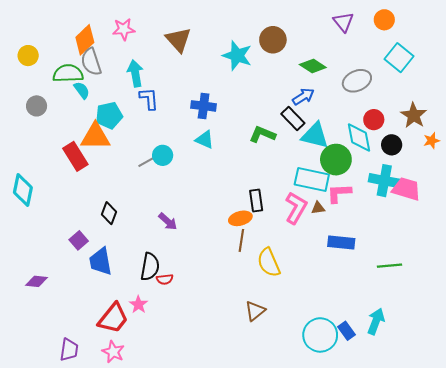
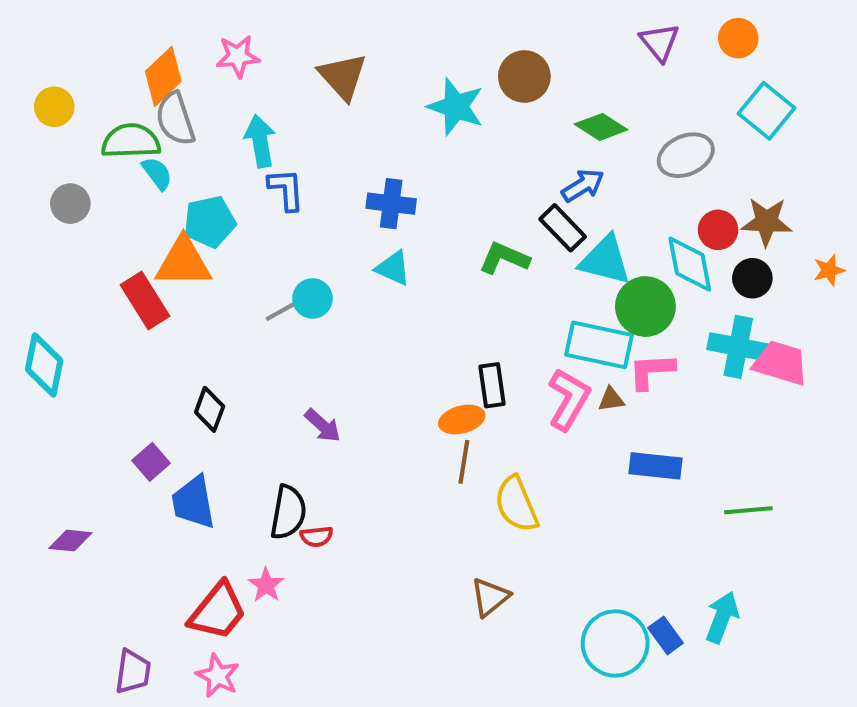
brown star: (414, 115) -> (766, 222), moved, turned -30

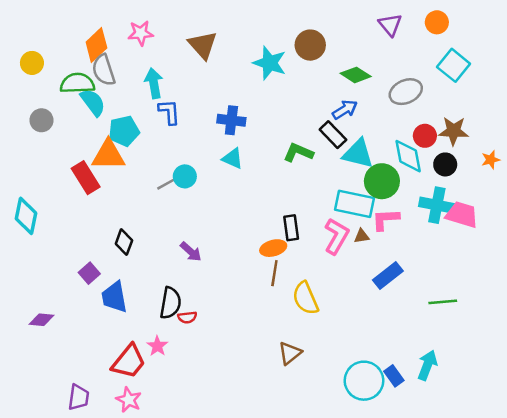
cyan semicircle: (157, 173) -> (93, 102), size x1.4
blue rectangle: (656, 466) -> (388, 276), turned -44

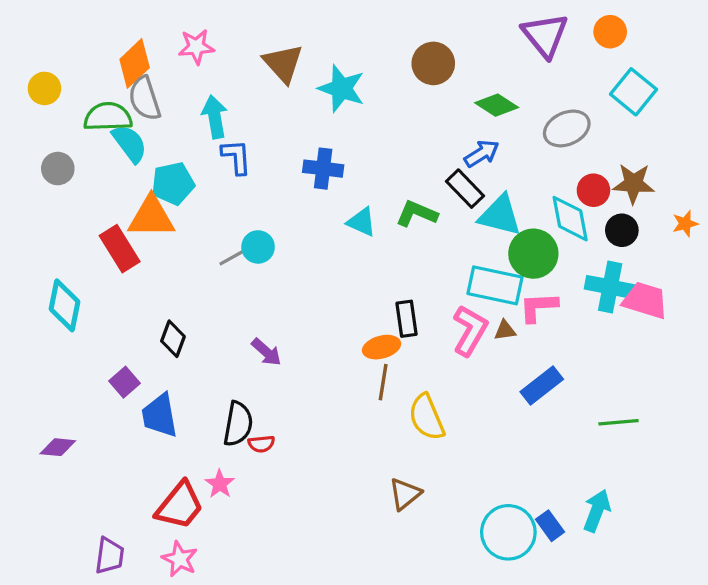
purple triangle: (390, 25) -> (545, 35), size x1.4
cyan star: (270, 63) -> (341, 88), moved
cyan triangle: (233, 158) -> (362, 222), moved
cyan diamond: (26, 216) -> (64, 305), moved

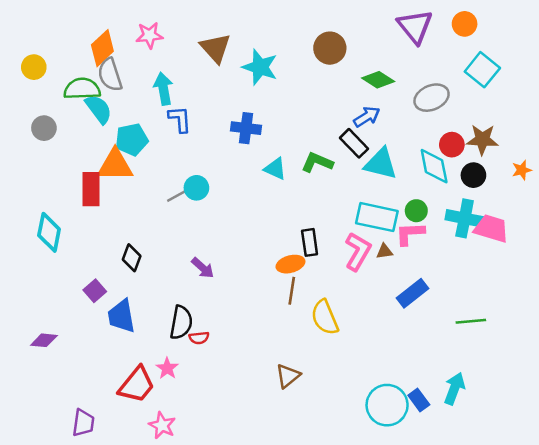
red rectangle: (120, 249) -> (91, 189), turned 32
green circle: (533, 254) -> (416, 211), moved, size x0.6
brown triangle: (405, 494) -> (288, 376), moved
pink star: (180, 559) -> (162, 425), moved

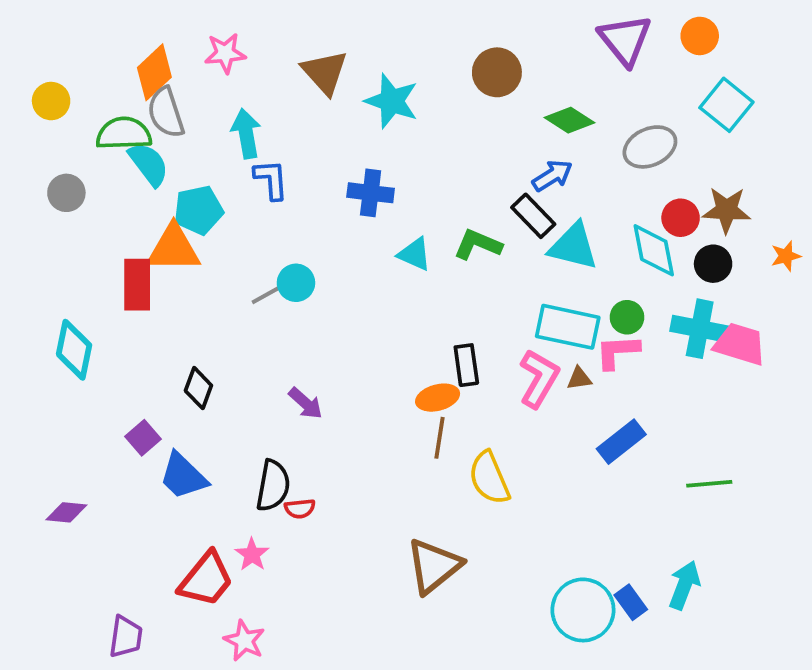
blue trapezoid: (121, 316) -> (183, 476), turned -36
brown triangle: (288, 376) -> (434, 566), size x1.5

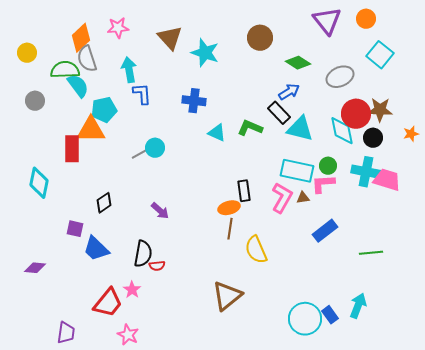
red circle: (681, 218) -> (356, 114), size x1.5
black diamond: (198, 388) -> (104, 203), turned 35
purple square: (143, 438) -> (75, 229), turned -36

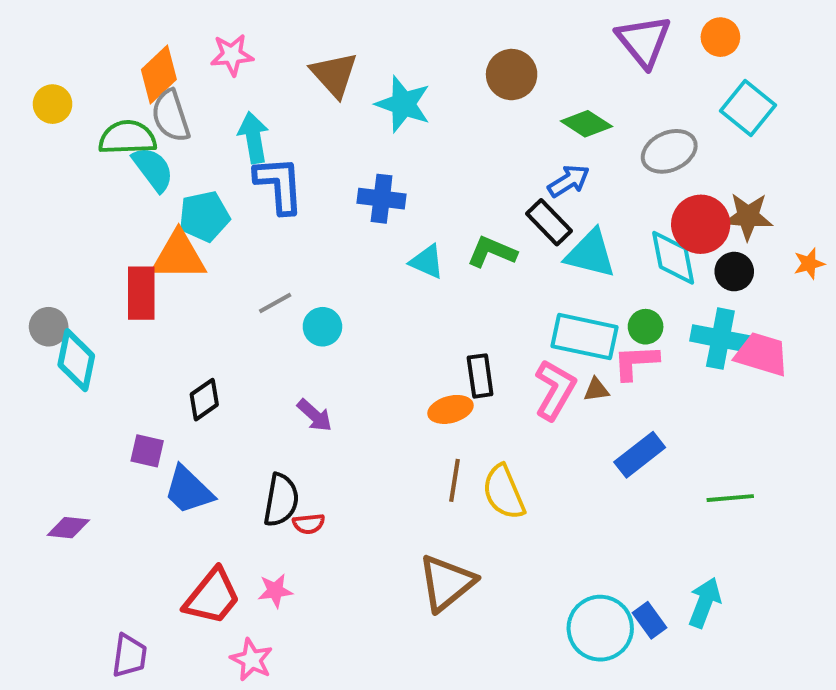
blue L-shape: (142, 94) -> (279, 185), size x1.4
gray circle: (35, 101) -> (49, 327), moved
cyan circle: (155, 148) -> (322, 327), moved
brown line: (230, 229) -> (454, 480), moved
pink star: (132, 290) -> (275, 591), moved, turned 30

